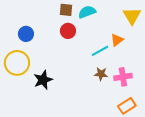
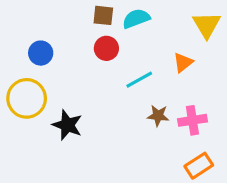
cyan line: (100, 51) -> (139, 80), moved
black star: (43, 80) -> (67, 125), turned -30

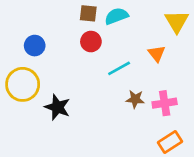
orange triangle: (183, 62) -> (157, 54), turned -30

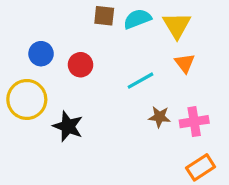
yellow triangle: (177, 21) -> (177, 25), moved
red circle: (91, 42) -> (81, 65), moved

